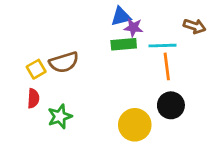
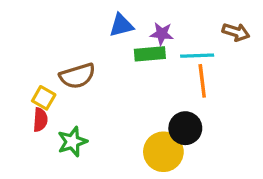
blue triangle: (121, 16) -> (121, 25), moved
yellow square: (36, 69) -> (44, 98), moved, turned -30
black circle: (171, 105) -> (185, 128), moved

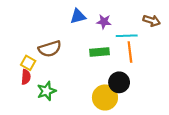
green rectangle: (150, 54) -> (100, 52), moved

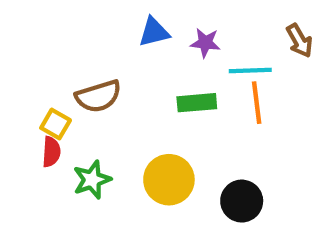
brown arrow: (152, 21) -> (299, 41), turned 42
black circle: (119, 82) -> (242, 201), moved
yellow circle: (105, 97) -> (169, 180), moved

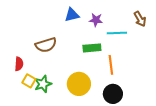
orange line: (257, 103) -> (111, 65), moved
yellow square: (56, 124) -> (29, 81), moved
red semicircle: (51, 152) -> (19, 64), moved

